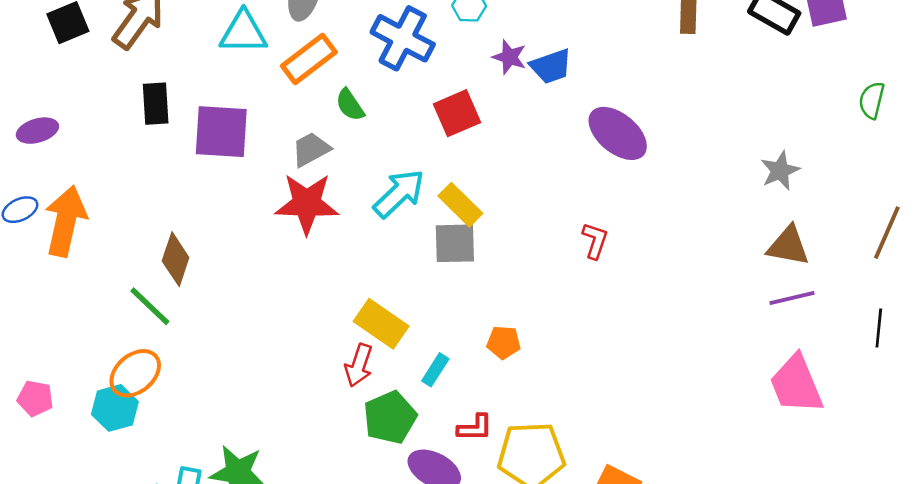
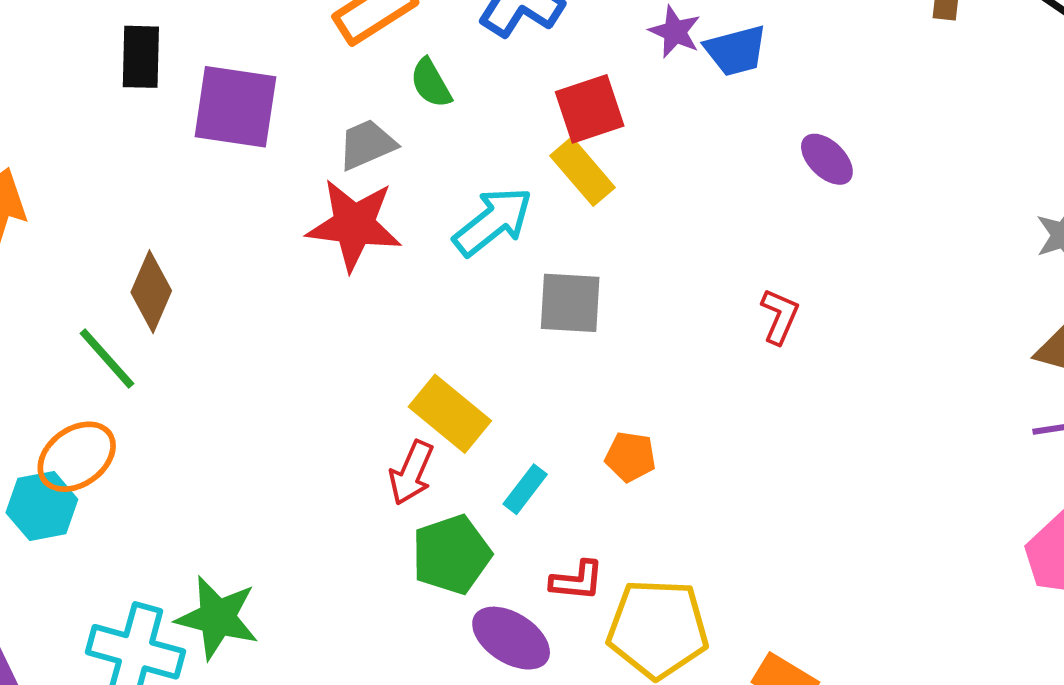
purple ellipse: (618, 133) -> (827, 159), size x0.6
yellow rectangle: (460, 205) -> (582, 172), moved

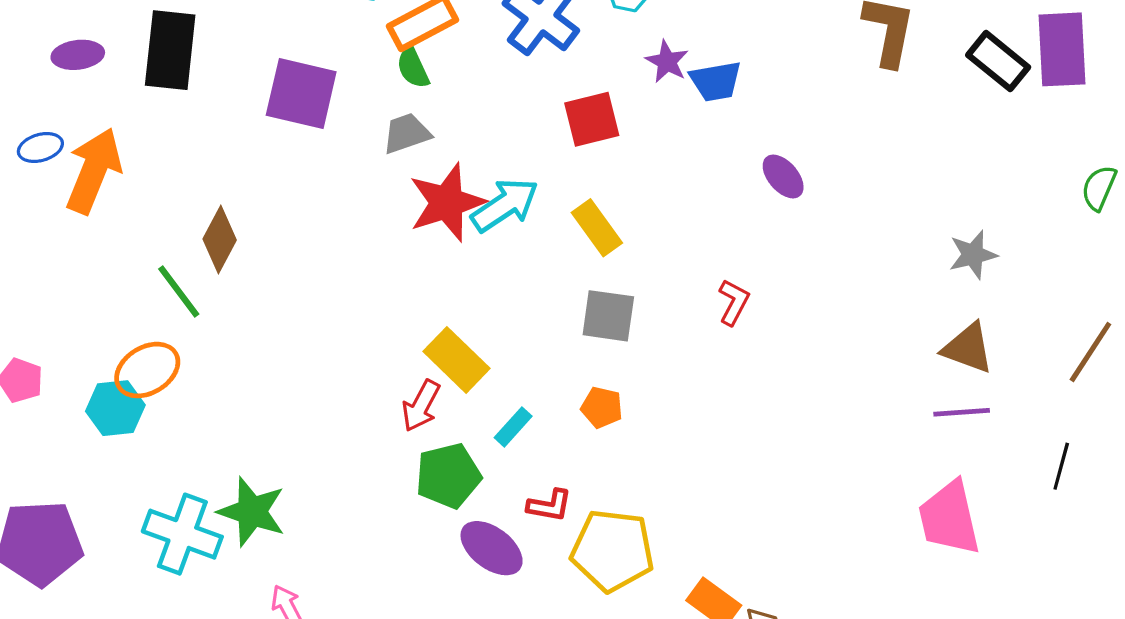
black rectangle: (141, 57) -> (170, 50), moved, size x1.5
green semicircle: (431, 83) -> (413, 68), moved
yellow rectangle: (582, 172) -> (597, 228), moved
red star: (354, 225) -> (447, 202), moved, turned -30
gray square: (570, 303) -> (608, 316), moved

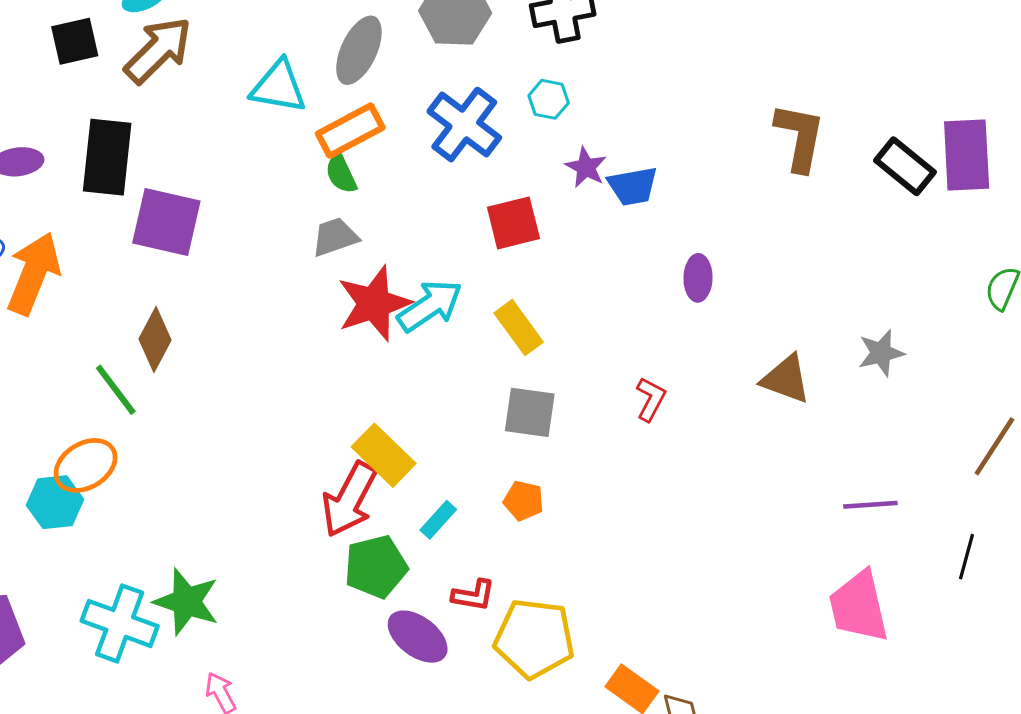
purple square: (301, 93) -> (166, 222), moved
purple ellipse: (783, 177) -> (698, 278), turned 42
brown triangle: (968, 348) -> (786, 379), moved
red arrow: (421, 406) -> (349, 499), size x1.5

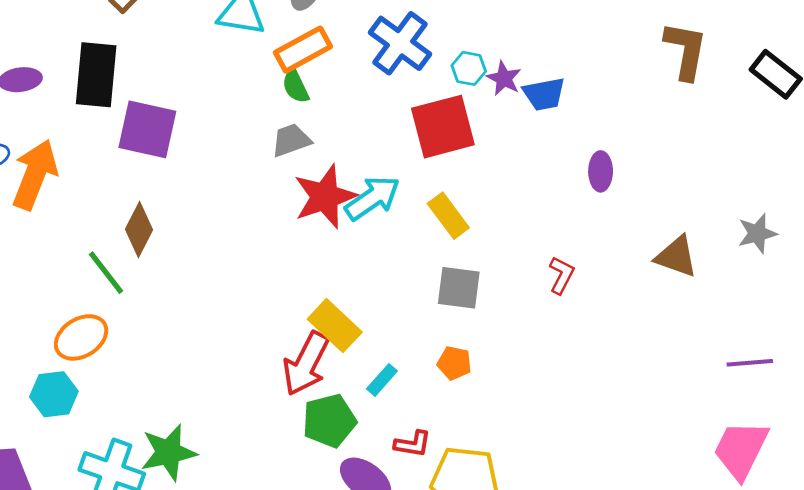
cyan hexagon: (549, 99) -> (469, 68), moved
red square: (513, 223) -> (443, 127), size x1.4
cyan hexagon: (55, 502) -> (54, 394), moved
green star: (187, 602) -> (168, 452), turned -30
pink trapezoid: (859, 607) -> (741, 450), turned 40

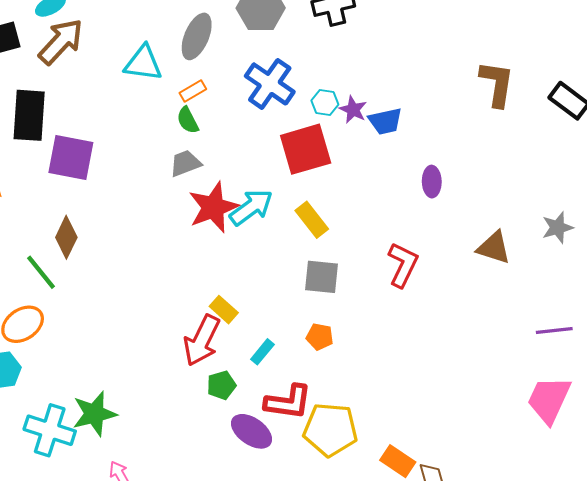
orange rectangle: (303, 50) -> (193, 91), size x0.6
red L-shape: (561, 275) -> (403, 265), size x1.5
yellow rectangle: (335, 326) -> (224, 310), size x0.7
green pentagon: (329, 421) -> (221, 385), size x0.7
red L-shape: (413, 444) -> (288, 402), size x1.6

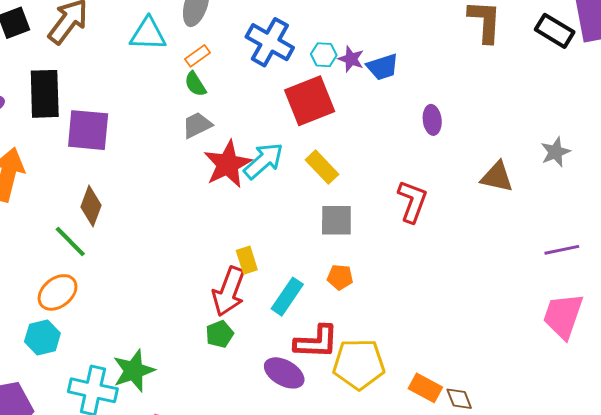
yellow rectangle: (224, 310) -> (247, 260), turned 36
cyan rectangle: (262, 352) -> (287, 297), size x1.5
green pentagon: (221, 385) -> (220, 334), moved

